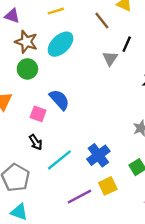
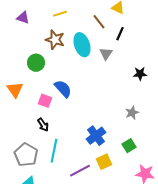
brown star: (26, 42) -> (55, 40), moved
cyan ellipse: (61, 44) -> (82, 45), moved, turned -65
black line: (127, 44) -> (120, 34), moved
cyan line: (59, 160) -> (54, 151), moved, turned -40

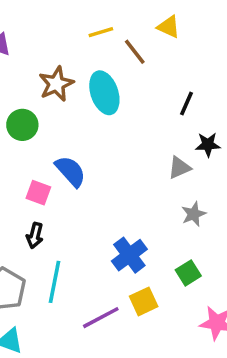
yellow line: (60, 14) -> (101, 32), moved
black line: (120, 34) -> (186, 103), moved
brown star: (55, 40) -> (56, 84), turned 30
gray triangle: (106, 54) -> (179, 168), moved, turned 32
black arrow: (43, 125) -> (35, 235), turned 48

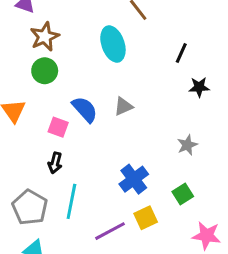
brown star: (56, 84) -> (45, 37), moved
gray triangle: (179, 168) -> (123, 106), moved

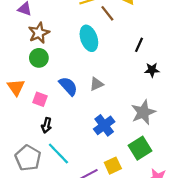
pink square: (58, 127) -> (40, 99), moved
gray star: (187, 145) -> (143, 112), size x1.6
blue cross: (134, 179) -> (104, 125), moved
green square: (183, 194) -> (140, 148), size x1.5
cyan line: (71, 201) -> (58, 154), turned -55

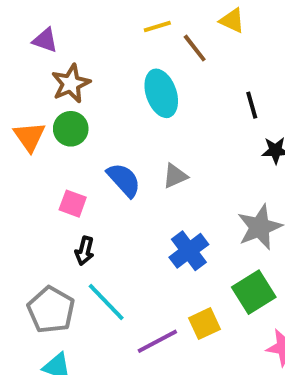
black line: (139, 45) -> (252, 105), turned -40
orange triangle: (16, 87) -> (29, 137), moved

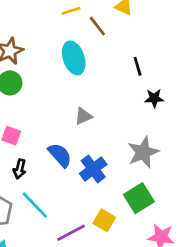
blue semicircle: (124, 180) -> (60, 155), moved
yellow square: (205, 324) -> (104, 220), turned -35

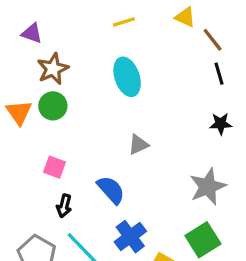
brown line: (97, 26) -> (213, 40), moved
black line: (138, 66) -> (219, 74), moved
blue cross: (93, 169) -> (130, 237), moved

